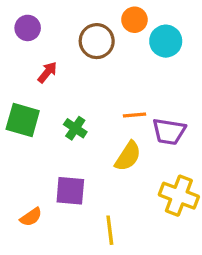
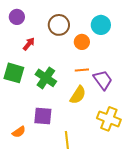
orange circle: (134, 20) -> (82, 42), moved
green cross: (75, 128) -> (46, 78), size x1.5
purple trapezoid: (169, 132) -> (103, 80), turned -135

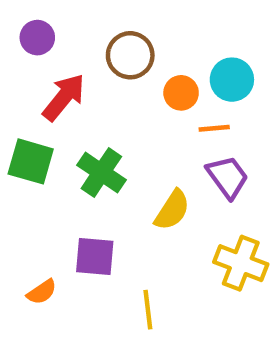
cyan circle: (101, 25) -> (232, 80), moved
red arrow: (29, 44) -> (64, 97), size x1.6
orange line: (82, 70) -> (214, 128), moved

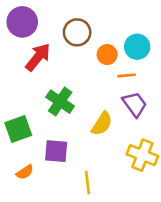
purple circle: (37, 38) -> (22, 22), size x1.5
green square: (31, 161) -> (18, 129), moved, turned -36

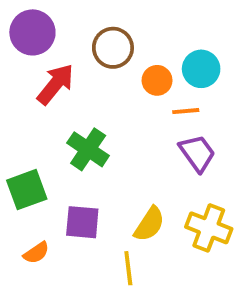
yellow semicircle: (102, 124) -> (149, 224), moved

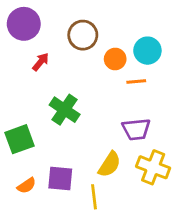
red arrow: (55, 84) -> (41, 62), size x0.6
purple trapezoid: (197, 153) -> (136, 129), moved, turned 120
purple square: (82, 222) -> (60, 179), moved

